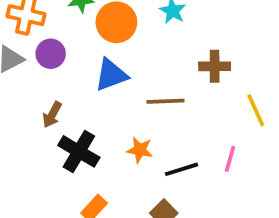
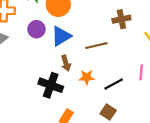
purple circle: (51, 54) -> (36, 29), moved
brown arrow: (52, 115) -> (66, 63), moved, turned -35

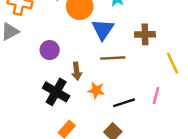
purple circle: (36, 29) -> (50, 50), moved
blue triangle: (61, 36) -> (103, 30), moved, turned -35

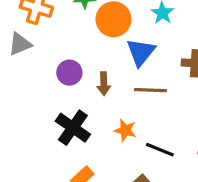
brown arrow: (77, 71) -> (104, 84), moved
black line: (124, 103) -> (160, 150), turned 35

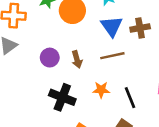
blue triangle: (141, 52) -> (112, 26), moved
black line: (160, 150) -> (130, 98), turned 60

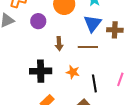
purple circle: (50, 58) -> (38, 21), moved
black cross: (62, 97) -> (41, 71), turned -35

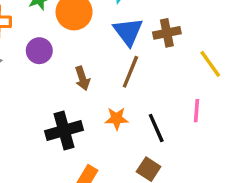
brown line: (88, 47) -> (130, 72), turned -54

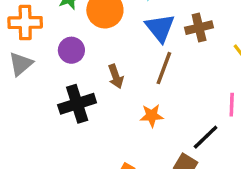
black line: (156, 128) -> (206, 137), moved, turned 72
black cross: (64, 131) -> (77, 104), moved

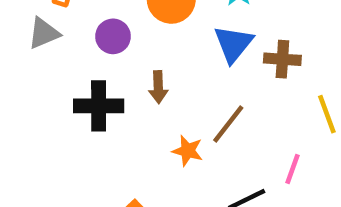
brown line: (164, 68) -> (228, 124), moved

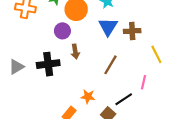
gray triangle: (44, 33) -> (16, 67), moved
purple circle: (113, 36) -> (62, 31), moved
orange star: (188, 151) -> (88, 97), moved

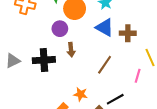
blue triangle: (108, 27) -> (105, 27), turned -36
pink line: (143, 82) -> (138, 76), moved

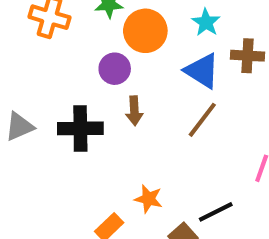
brown cross: (128, 33) -> (247, 56), moved
brown line: (105, 65) -> (202, 120), moved

